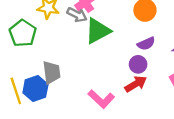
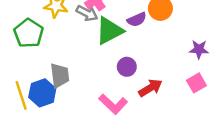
purple semicircle: (146, 44) -> (137, 20), moved
purple circle: (138, 64) -> (127, 67), moved

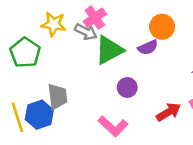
purple semicircle: (137, 20) -> (148, 47), moved
red arrow: (150, 88) -> (169, 112), moved

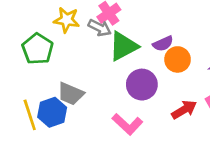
orange circle: (162, 27) -> (178, 59), moved
purple circle: (127, 87) -> (142, 85), size x1.5
gray trapezoid: (57, 97) -> (71, 94), turned 120

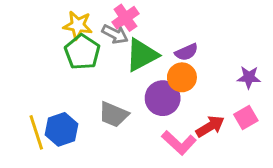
green pentagon: (38, 49) -> (82, 52), moved
orange circle: (178, 59) -> (182, 77), moved
gray trapezoid: (71, 94) -> (114, 115), moved
pink L-shape: (127, 124) -> (179, 143), moved

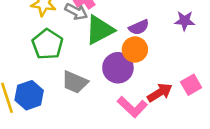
green pentagon: (82, 52) -> (47, 44), moved
purple star: (249, 77) -> (185, 21), moved

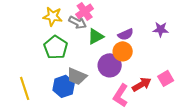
green triangle: (100, 30) -> (96, 36), size x0.7
blue hexagon: (29, 95) -> (64, 86), moved
pink L-shape: (132, 107) -> (121, 95), turned 80

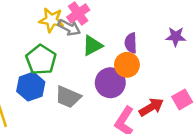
yellow star: (53, 16) -> (51, 20), moved
purple semicircle: (126, 34) -> (131, 43), turned 112
blue hexagon: (64, 86) -> (31, 87), moved

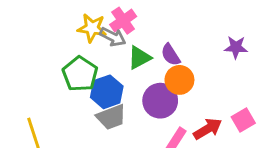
purple semicircle: (131, 43) -> (171, 55), moved, turned -30
blue hexagon: (31, 87) -> (107, 92), moved
gray trapezoid: (68, 97) -> (111, 117), turned -44

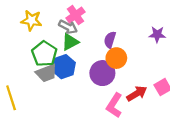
yellow star: (92, 28) -> (31, 20), moved
purple semicircle: (171, 55) -> (110, 40), turned 49
green triangle: (139, 58) -> (70, 42), moved
gray trapezoid: (111, 117) -> (46, 73), moved

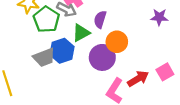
purple semicircle: (110, 40) -> (100, 19), moved
green triangle: (70, 42) -> (81, 33), moved
green pentagon: (44, 54) -> (46, 19), moved

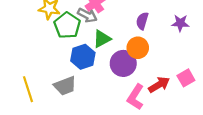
purple semicircle: (100, 19) -> (142, 21), moved
gray trapezoid: (44, 57) -> (65, 86), moved

